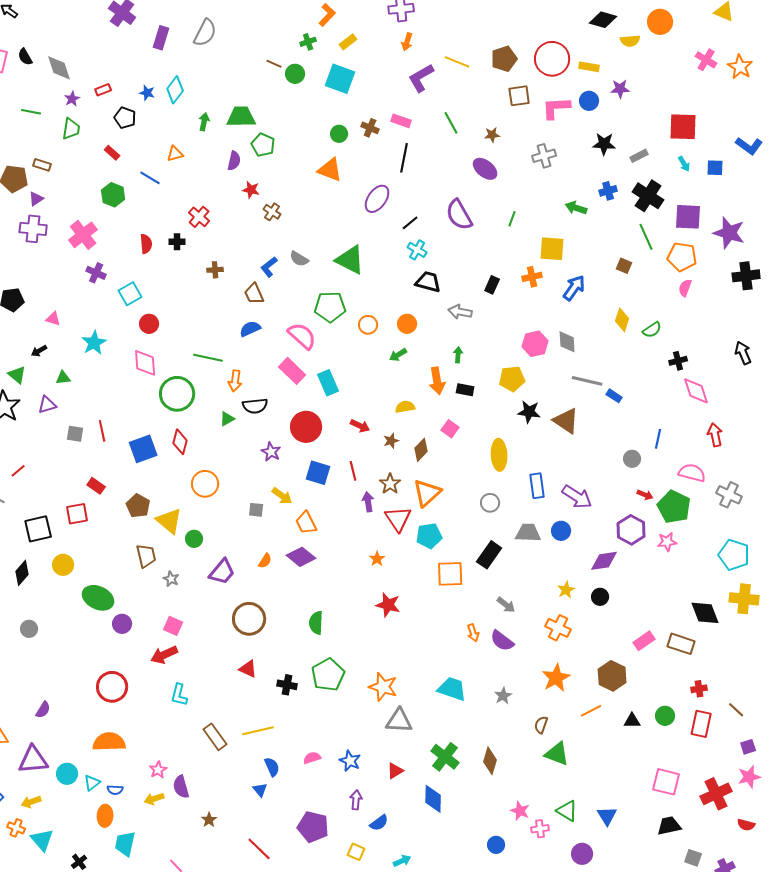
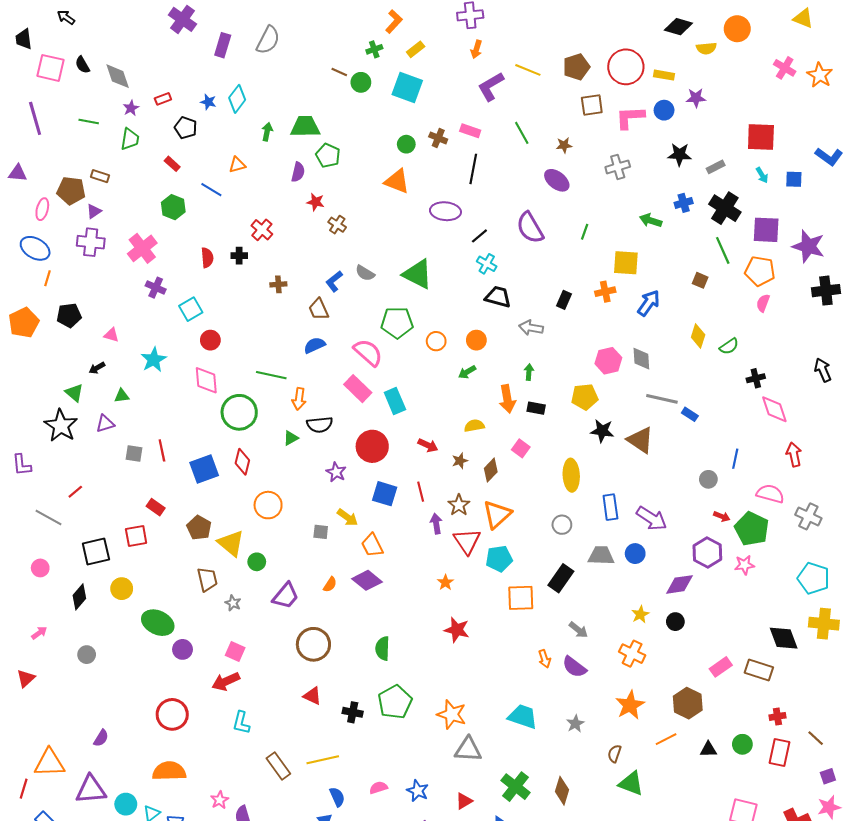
purple ellipse: (377, 199) -> (445, 211), turned 60

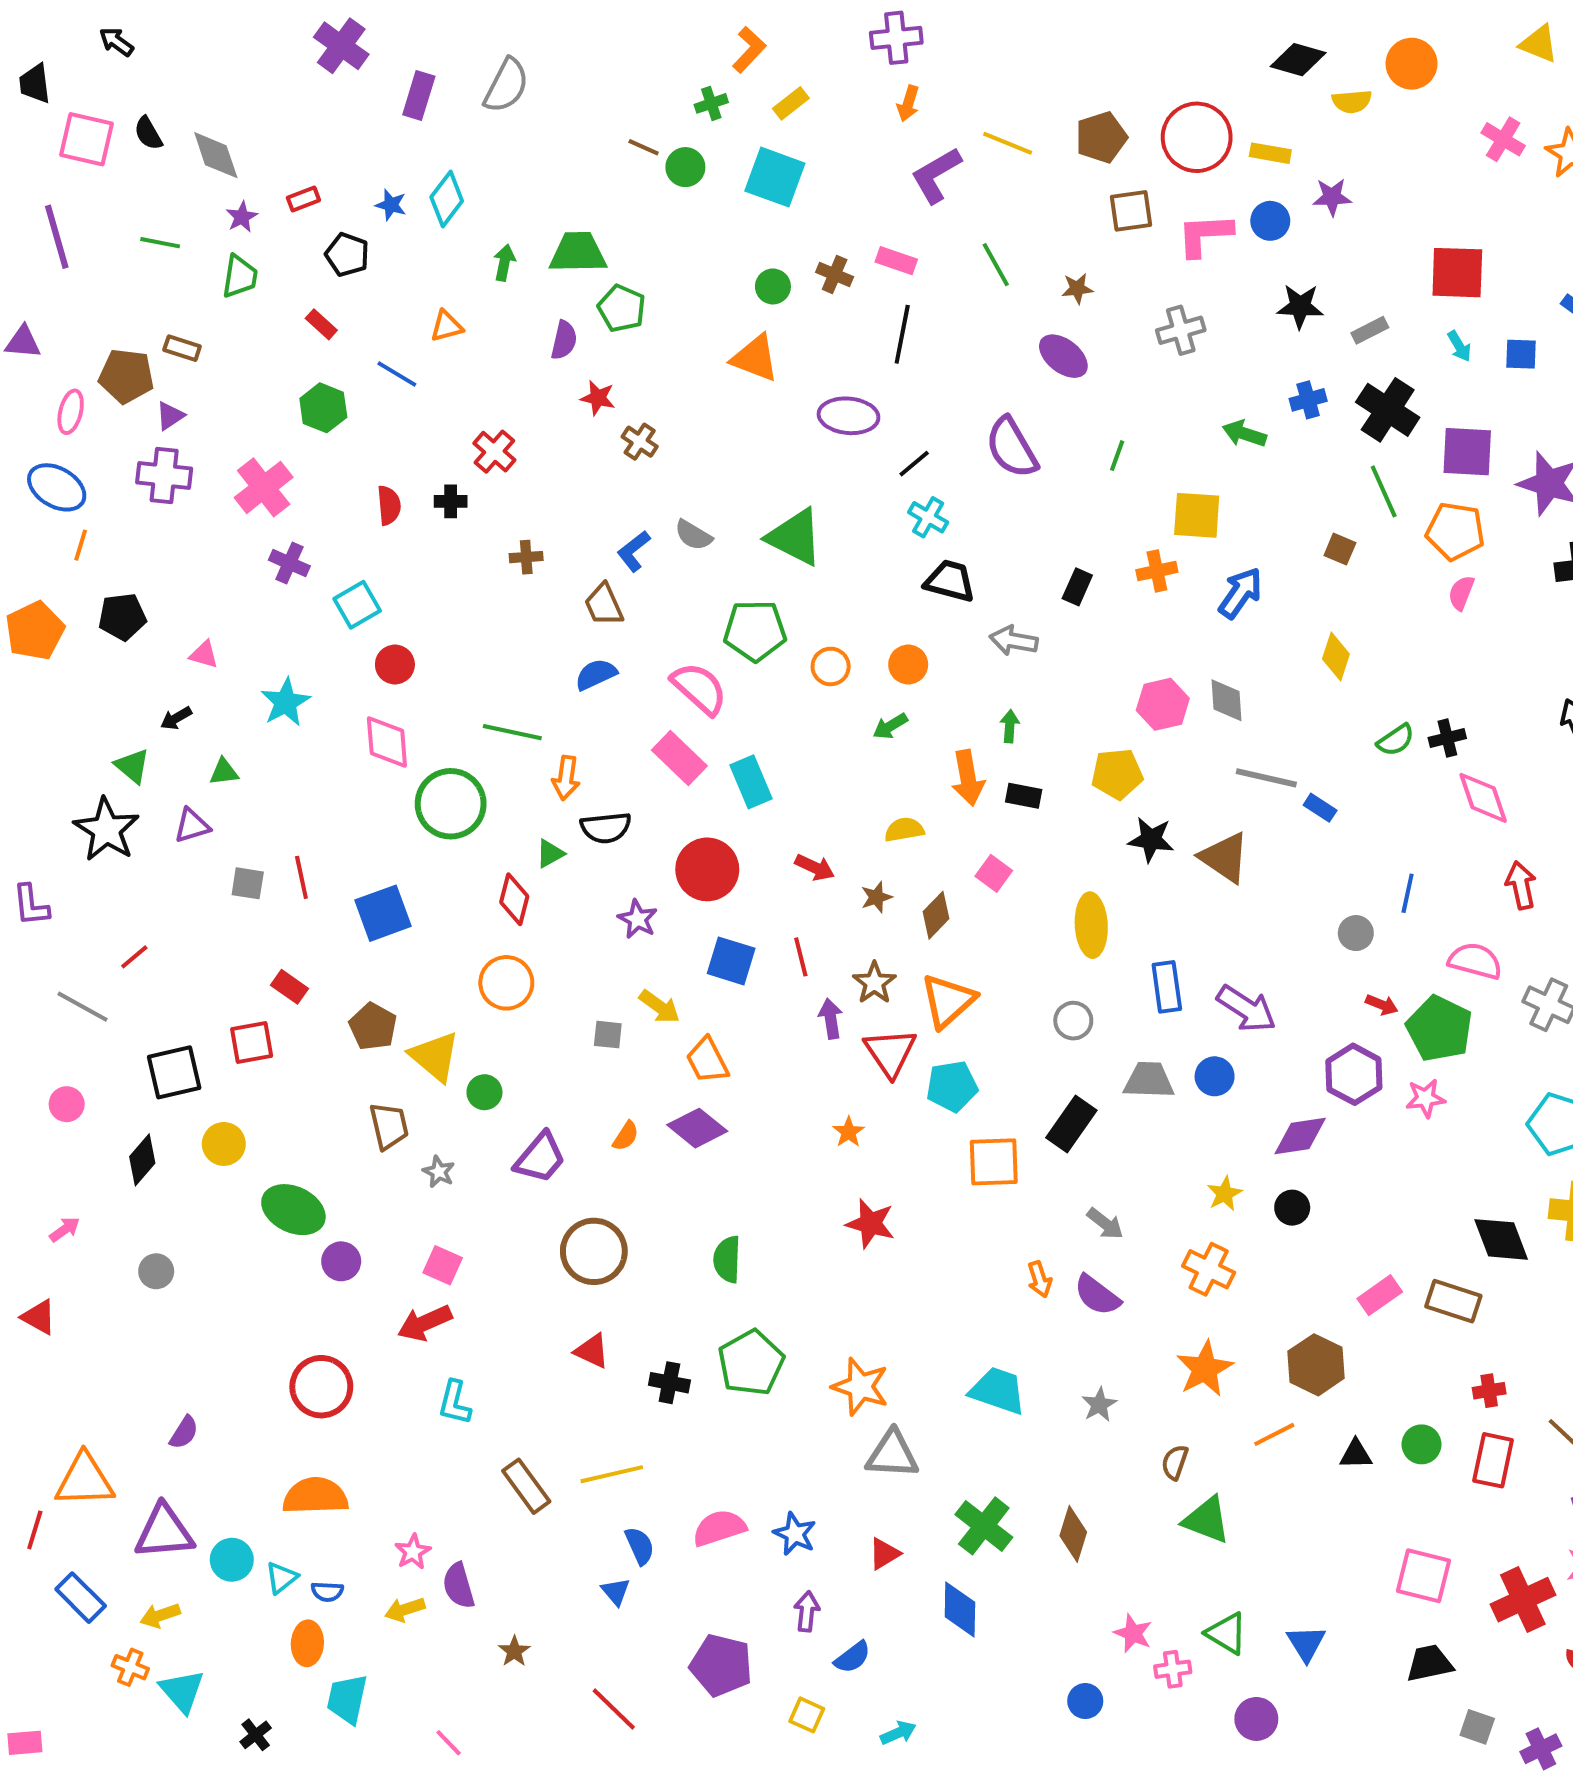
green semicircle: (729, 346) -> (1396, 740), moved
red diamond: (242, 462) -> (514, 899), moved
red triangle: (26, 678) -> (39, 1317), turned -48
pink semicircle: (378, 788) -> (719, 1528), size x1.5

